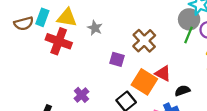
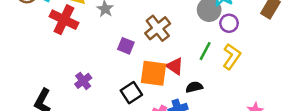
green line: (188, 35) -> (205, 51), moved
orange square: (144, 82) -> (153, 73), turned -30

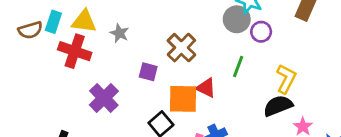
yellow L-shape: (232, 56) -> (286, 79), moved
purple cross: (83, 81) -> (104, 98), moved, size x1.5
black semicircle: (194, 87) -> (278, 106), moved, size x1.5

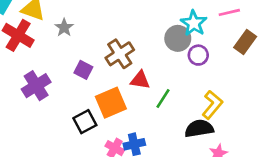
green line: (238, 66) -> (163, 99), moved
red triangle: (206, 88) -> (140, 80), moved, turned -30
orange square: (183, 99) -> (111, 103), turned -36

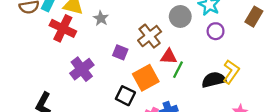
gray circle: (178, 38) -> (180, 16), moved
green line: (163, 99) -> (178, 70), moved
black square: (85, 122) -> (125, 96), turned -30
black semicircle: (199, 129) -> (214, 80), moved

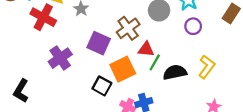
purple square: (120, 52) -> (99, 43), size x1.5
black semicircle: (214, 80) -> (175, 72), moved

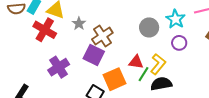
brown cross: (128, 28) -> (102, 36), moved
yellow L-shape: (207, 67) -> (158, 64), moved

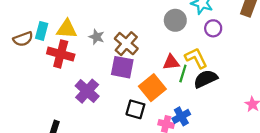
yellow L-shape: (158, 64) -> (196, 58), turned -50

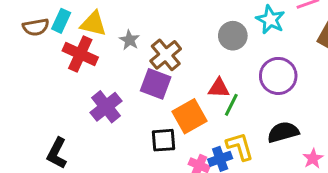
purple circle: (213, 28) -> (278, 76), moved, size x1.6
yellow L-shape: (196, 58) -> (240, 146), moved
black semicircle: (206, 79) -> (283, 132), moved
black square: (135, 109) -> (163, 140), turned -30

